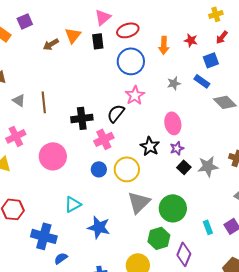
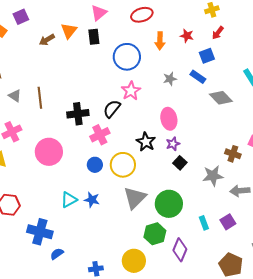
red ellipse: (128, 30) -> (142, 15), moved
gray star: (208, 166) -> (213, 176), moved
blue star: (99, 227) -> (92, 200), moved, size x0.7

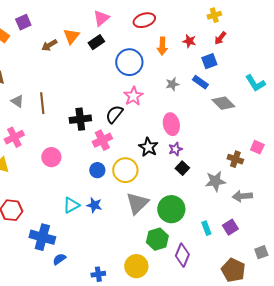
black rectangle: (94, 37) -> (96, 42), turned 63
pink circle: (49, 152) -> (51, 157), size x0.7

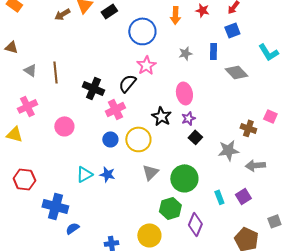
blue square: (209, 61) -> (232, 30), moved
blue rectangle: (200, 82) -> (213, 51), turned 56
black cross: (80, 119) -> (93, 88), turned 30
gray triangle: (137, 203) -> (150, 172), size x0.7

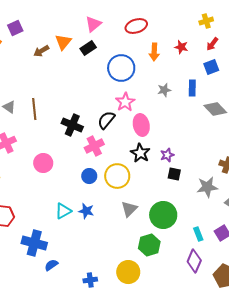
pink ellipse: (184, 93) -> (141, 125), moved
black square: (195, 137) -> (174, 174), turned -32
purple diamond: (195, 224) -> (194, 261), moved

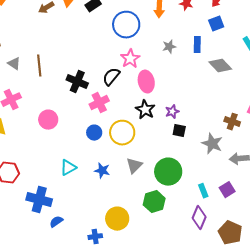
gray star: (207, 187) -> (212, 144), turned 30
blue star: (86, 211) -> (102, 171), moved
yellow circle: (128, 272) -> (117, 219), moved

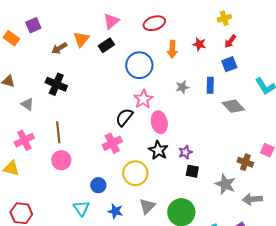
brown line: (39, 66) -> (58, 132), moved
black cross: (77, 82) -> (56, 84), moved
blue circle: (94, 133) -> (98, 185), moved
cyan triangle: (68, 168) -> (81, 208), turned -36

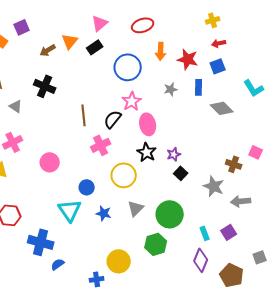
red arrow: (230, 41) -> (219, 43), turned 40
red star: (199, 44) -> (188, 59), moved, size x1.5
brown line: (58, 132) -> (84, 115), moved
black square: (192, 171) -> (181, 173), turned 32
cyan triangle: (81, 208) -> (70, 210), size x1.4

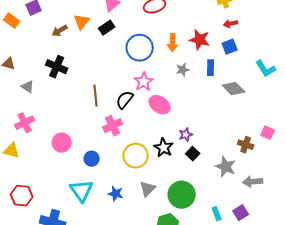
orange arrow: (161, 51) -> (173, 43), moved
pink ellipse: (148, 124) -> (160, 105), turned -45
black star: (147, 152) -> (164, 148), moved
blue circle: (87, 187) -> (92, 159), moved

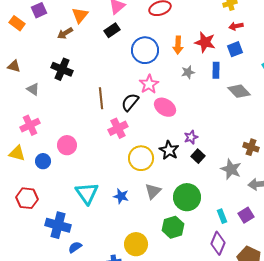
orange triangle: (82, 22) -> (80, 15), moved
blue circle: (92, 159) -> (43, 161), moved

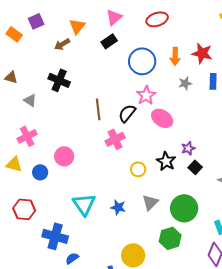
yellow circle: (141, 158) -> (138, 169), size x0.6

